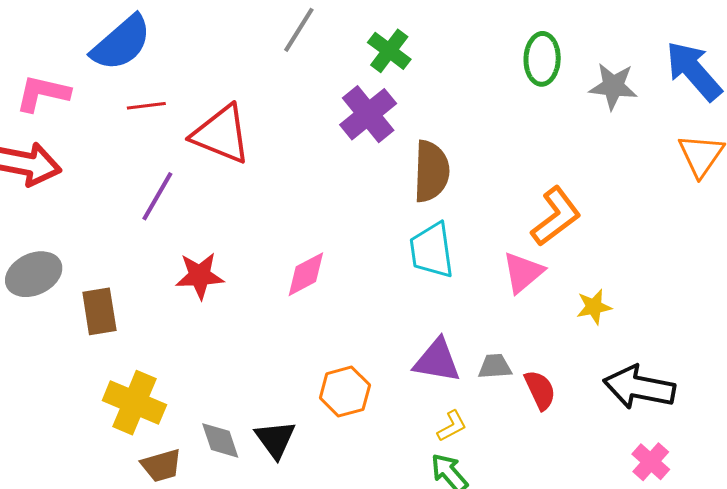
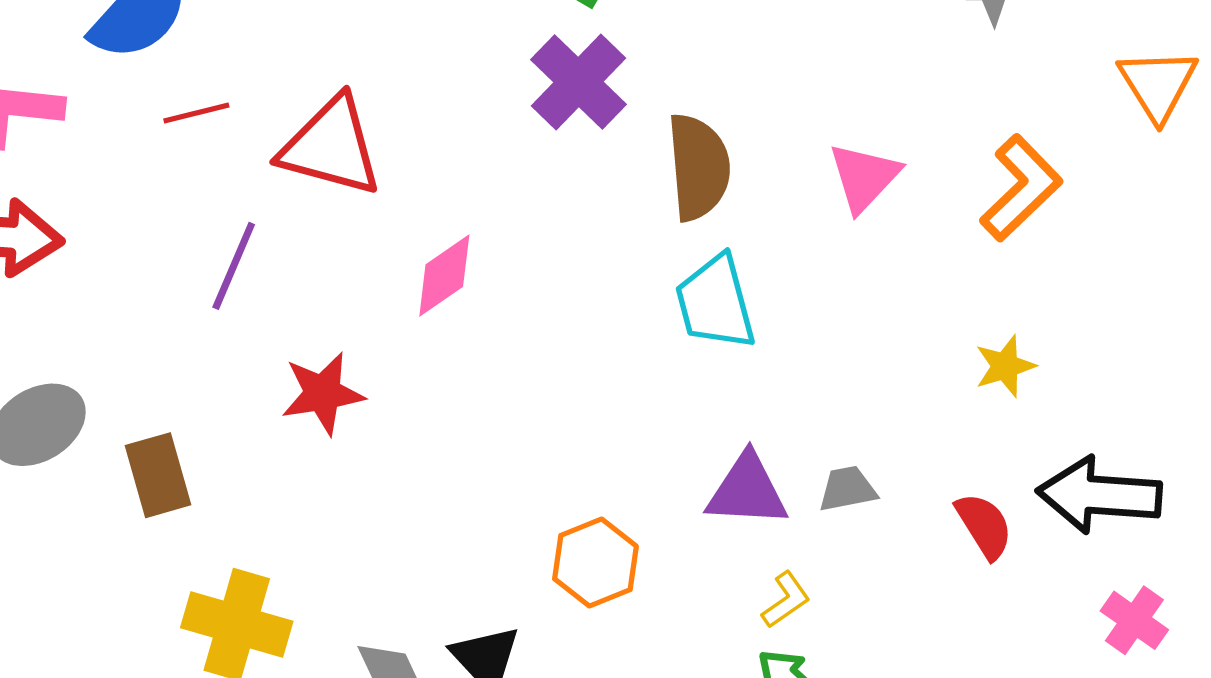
orange L-shape: (556, 216) -> (1021, 188), moved
pink triangle: (523, 272) -> (864, 177), moved
pink diamond: (306, 274) -> (444, 276), moved
red semicircle: (540, 390) -> (984, 526), moved

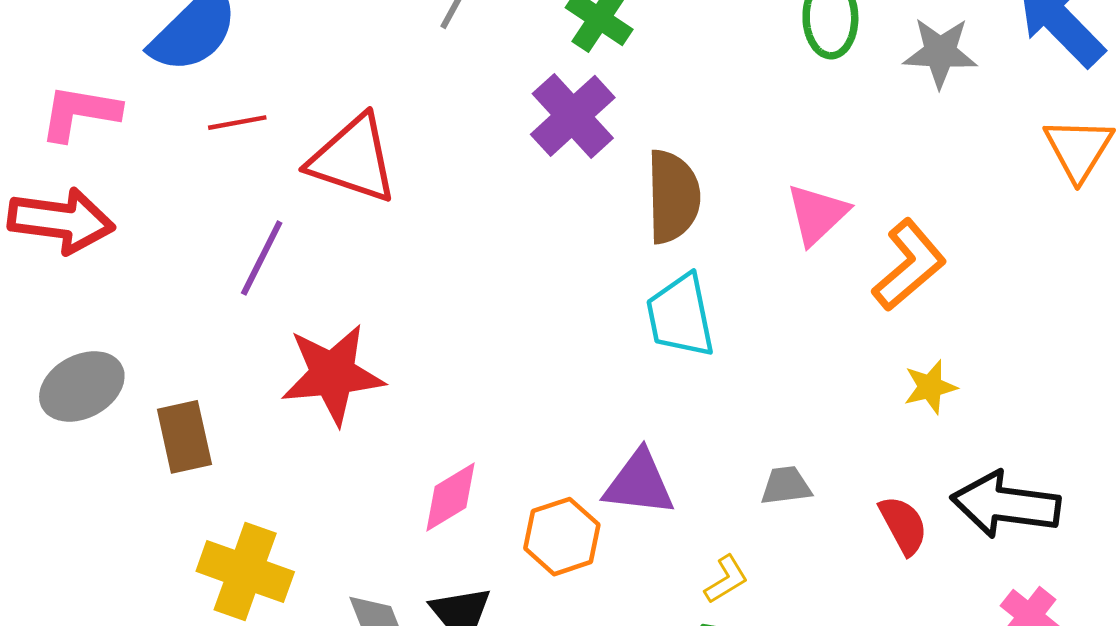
orange L-shape: (1021, 188) -> (909, 265), moved
pink diamond: (444, 276) -> (450, 497), moved
red star: (323, 393) -> (333, 374), size x1.4
purple triangle: (747, 491) -> (639, 483), moved

